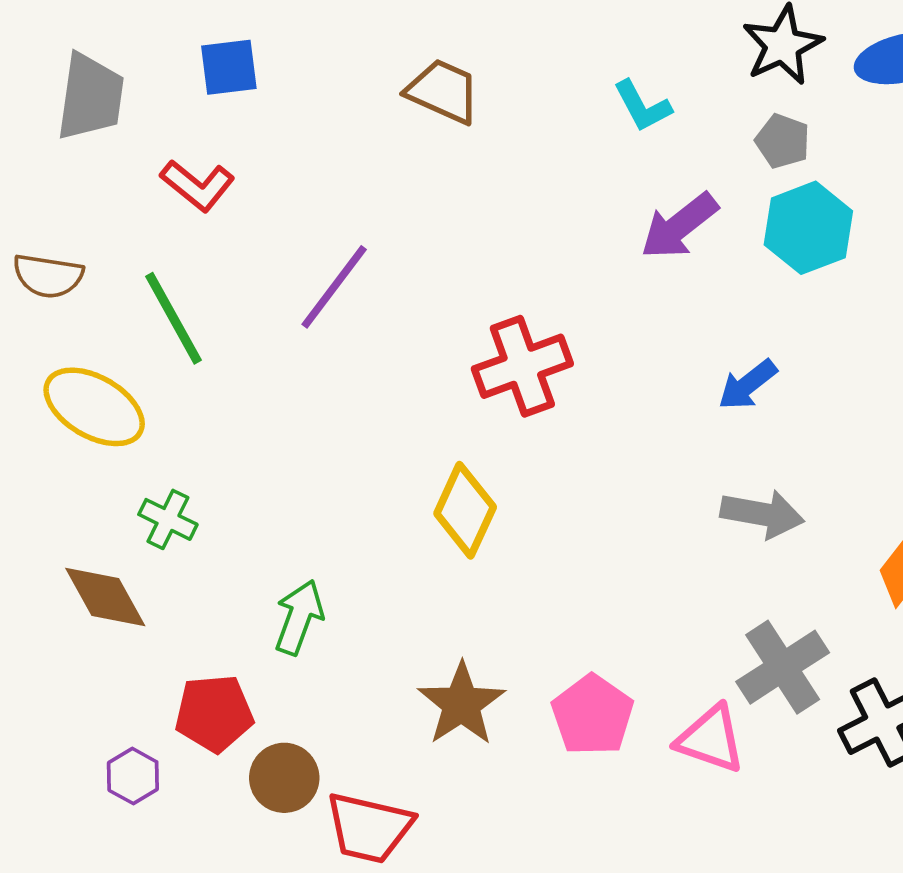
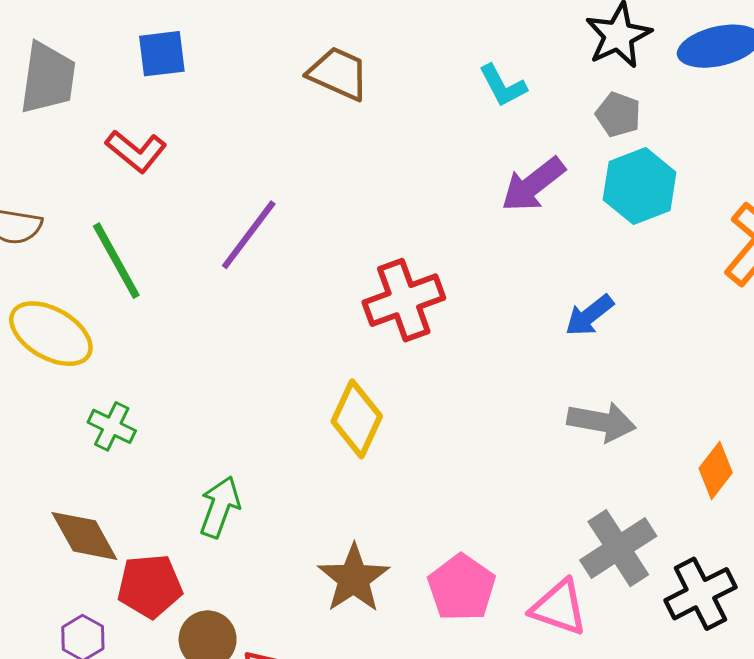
brown diamond: (105, 597) -> (84, 536), moved

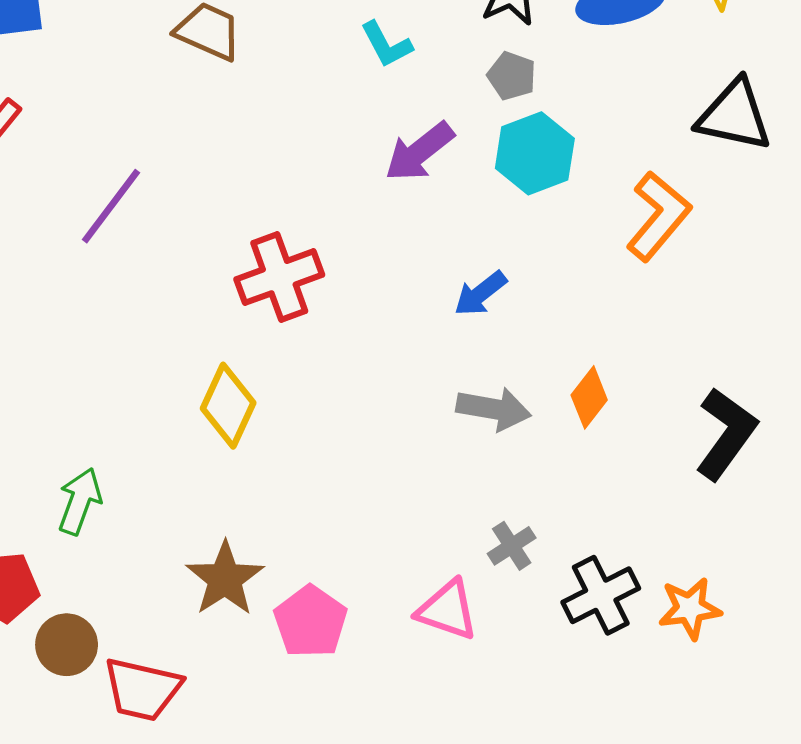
orange diamond: (716, 471) -> (589, 397), moved
gray cross: (618, 548) -> (512, 546), size x0.6
pink pentagon: (462, 588) -> (311, 622), moved

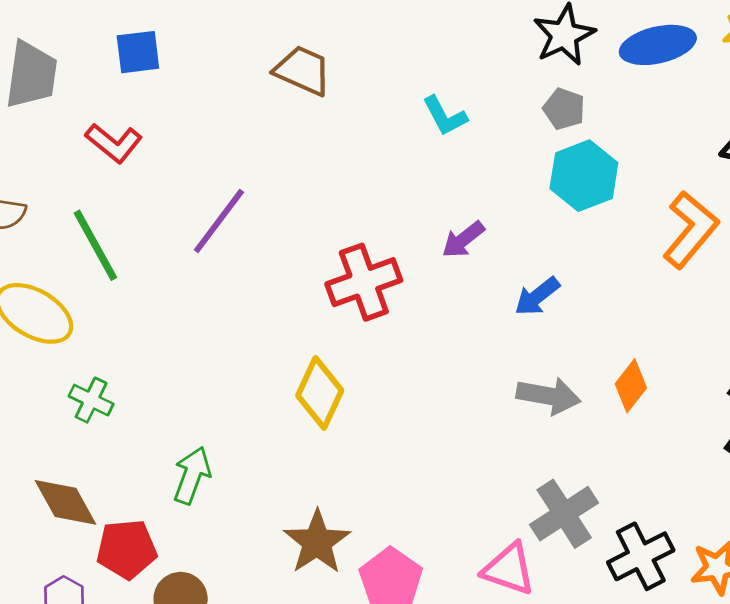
cyan L-shape: (386, 45) -> (445, 116), moved
purple arrow: (419, 152) -> (463, 240), moved, size x0.7
gray cross: (512, 546) -> (564, 514), size x1.6

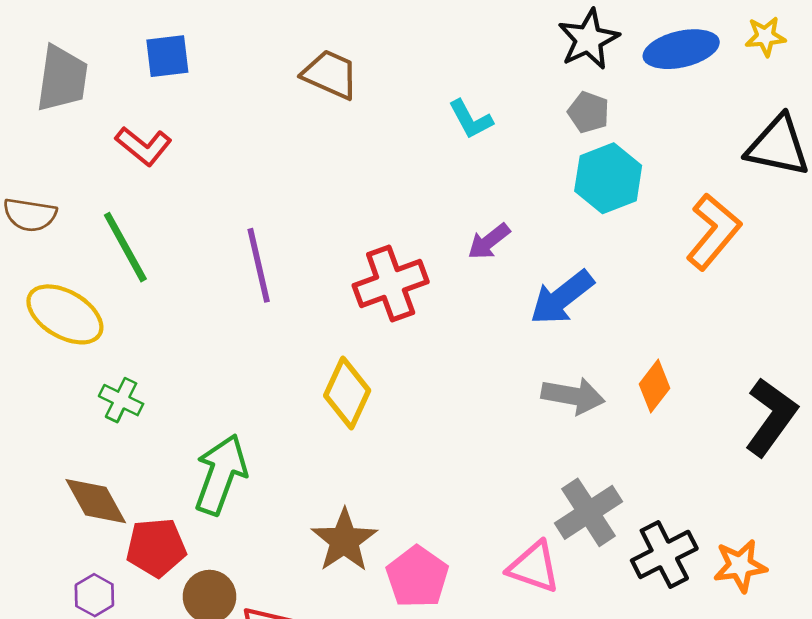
purple line: (219, 221) -> (259, 265), moved, turned -50
blue arrow: (537, 296) -> (562, 298), size x1.4
green arrow: (192, 475) -> (221, 474), size x1.4

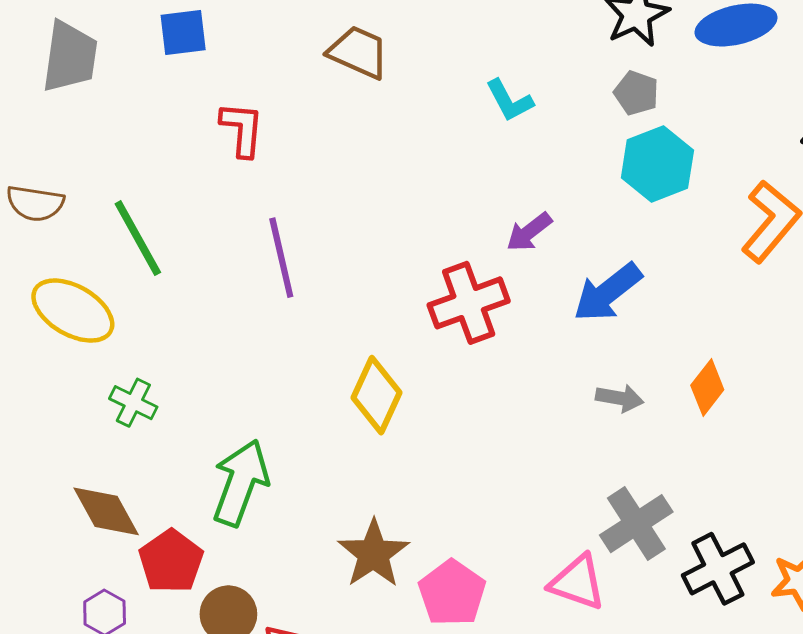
red L-shape: (144, 146) -> (242, 129), moved, turned -124
red cross: (391, 284) -> (469, 303), moved
gray arrow: (573, 396) -> (620, 398), size x0.7
red pentagon: (156, 547) -> (171, 561), turned -30

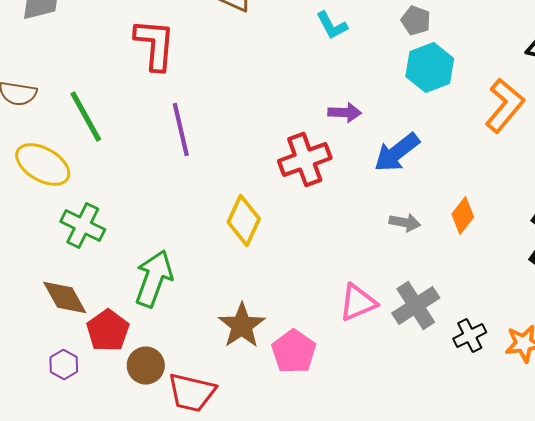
red L-shape: (242, 129) -> (155, 44), size x1.4
purple arrow: (529, 232) -> (345, 112), turned -140
green cross: (133, 403) -> (83, 226), size x1.4
black cross: (718, 569) -> (470, 336), size x0.7
pink triangle: (577, 582) -> (358, 302), moved, turned -42

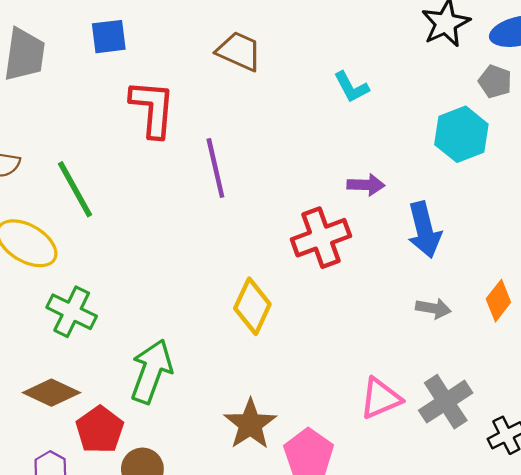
gray pentagon: (416, 20) -> (495, 82), moved
purple line: (181, 130) -> (215, 168), moved
blue arrow: (397, 152) -> (424, 230), turned -66
brown diamond: (65, 298) -> (51, 393), turned -36

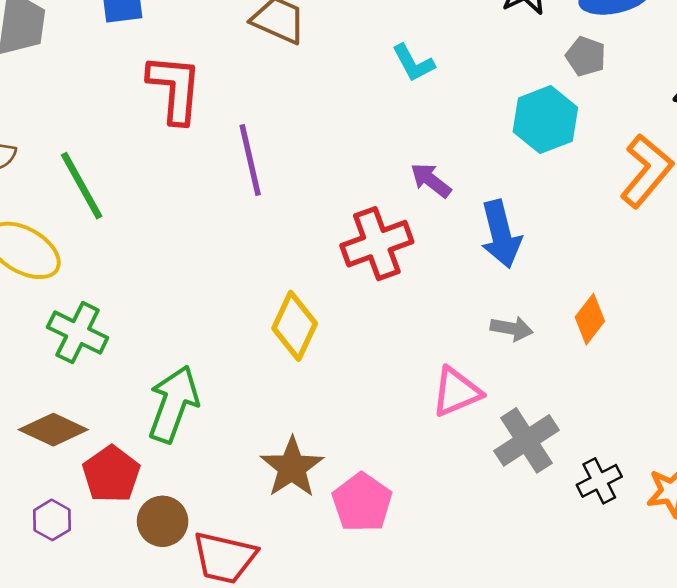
purple arrow: (366, 185) -> (431, 180), turned -144
pink triangle: (381, 398) -> (456, 392), moved

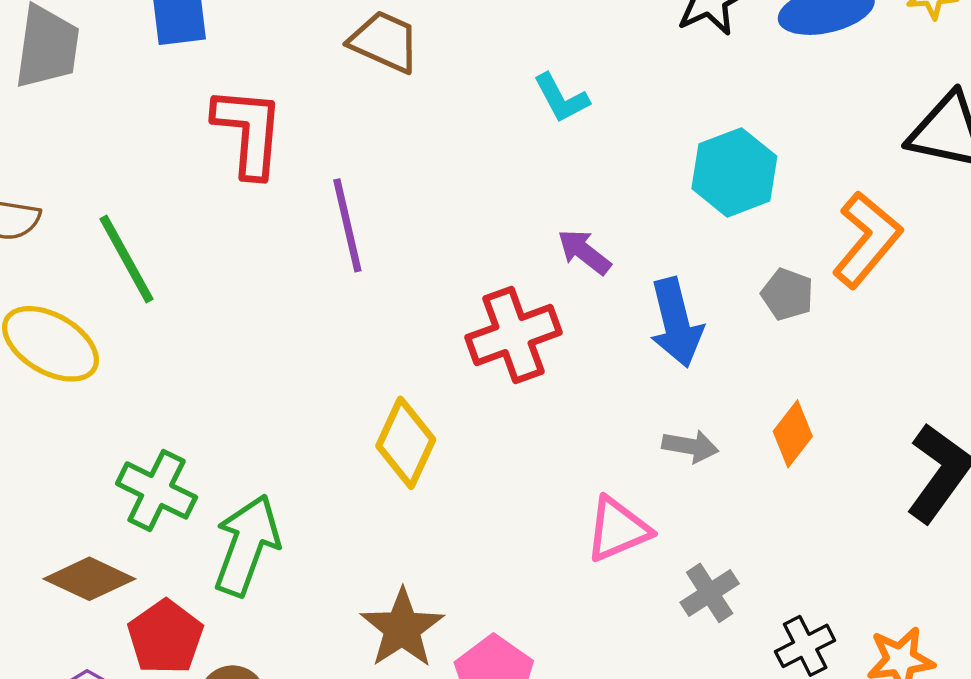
gray pentagon: (586, 56) -> (787, 294), moved
green cross: (78, 333) -> (157, 490), moved
gray cross: (526, 440) -> (710, 593), size x0.7

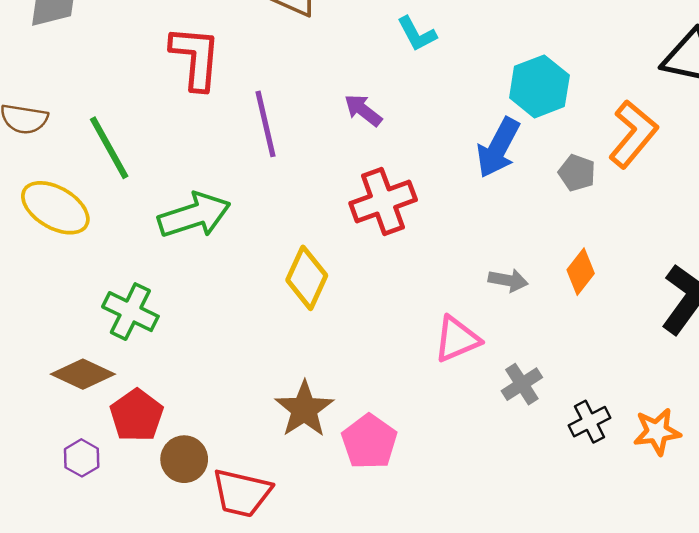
purple arrow: (584, 252) -> (363, 110), moved
blue arrow: (676, 323) -> (498, 148), moved, turned 42
green arrow: (247, 545) -> (194, 215), moved, turned 52

